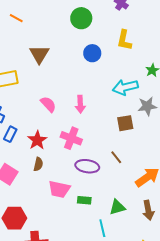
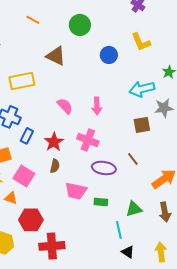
green circle: (81, 18) -> (80, 25), moved
yellow L-shape: (124, 40) -> (141, 42), turned -35
brown triangle: (39, 54) -> (56, 56), turned -35

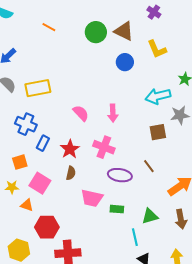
brown triangle: (56, 56) -> (124, 31), moved

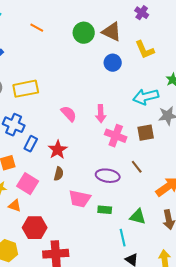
pink cross: (104, 147) -> (116, 136), moved
green triangle: (150, 216) -> (138, 217), turned 30

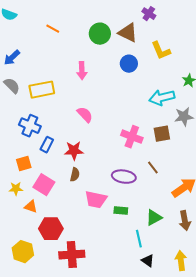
purple cross: (142, 13) -> (149, 14), moved
pink arrow: (101, 114) -> (82, 71), moved
red star: (58, 150) -> (74, 151), turned 30
green triangle: (138, 217) -> (154, 218), turned -42

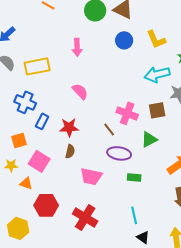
yellow L-shape: (161, 51) -> (156, 39), moved
brown line: (153, 168) -> (109, 129), moved
green rectangle: (121, 211) -> (134, 177), moved
green triangle: (154, 218) -> (149, 139), moved
red cross: (72, 255) -> (85, 217), moved, turned 35

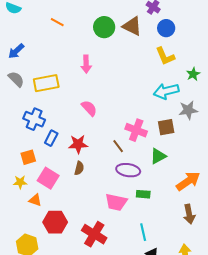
blue circle: (124, 40) -> (166, 28), moved
pink trapezoid: (91, 176) -> (116, 202), moved

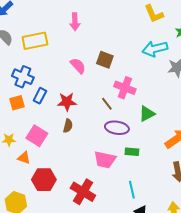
brown square: (166, 127) -> (105, 60), moved, turned 30
orange square: (28, 157) -> (17, 103), moved

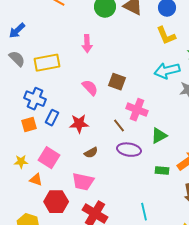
brown semicircle: (68, 126) -> (91, 153), moved, turned 48
green rectangle: (132, 152) -> (162, 171), moved
pink trapezoid: (105, 160) -> (83, 182), moved

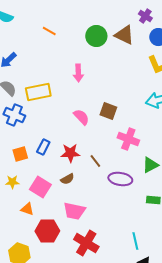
blue cross: (35, 99) -> (14, 115), moved
brown line: (119, 126) -> (95, 161), moved
brown semicircle: (91, 153) -> (67, 179), moved
yellow star: (21, 162) -> (12, 182), moved

